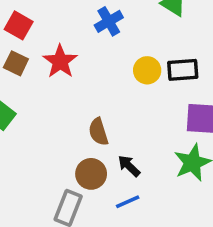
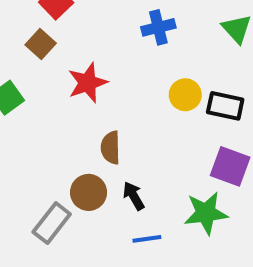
red star: (60, 61) -> (88, 83), moved
blue line: (128, 202) -> (147, 239), moved

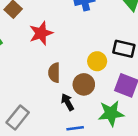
yellow circle: (185, 95) -> (97, 61), moved
brown circle: (89, 192) -> (84, 84), moved

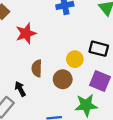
black arrow: (68, 102) -> (20, 89), moved

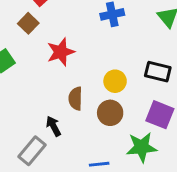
yellow circle: (75, 59) -> (115, 81), moved

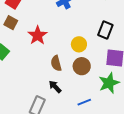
black rectangle: (158, 72) -> (105, 30), turned -66
black arrow: (53, 126) -> (55, 87), moved

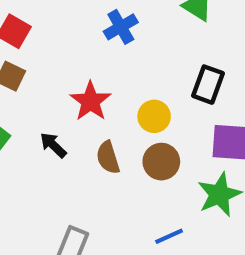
red star: (38, 35) -> (90, 101), moved
black arrow: (55, 87) -> (53, 145), moved

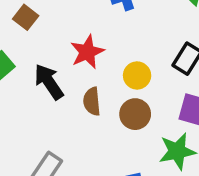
black arrow: (53, 145) -> (49, 82), size x1.5

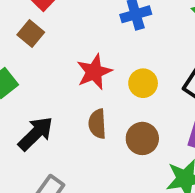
yellow circle: (137, 75) -> (143, 83), moved
black arrow: (49, 82) -> (36, 134), moved, turned 78

